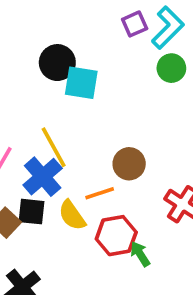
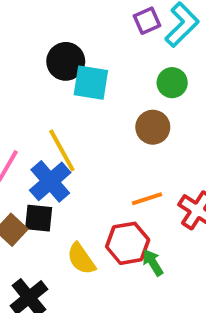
green circle: (171, 68) -> (172, 83), moved
brown circle: (129, 164) -> (153, 127), moved
orange line: (100, 193) -> (147, 199), moved
yellow semicircle: (72, 215) -> (81, 259), moved

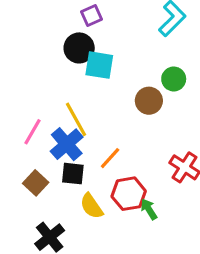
purple square: (147, 21) -> (91, 15), moved
green circle: (172, 83) -> (174, 79), moved
orange line: (147, 199) -> (110, 158), moved, turned -30
black square: (39, 218) -> (73, 174), moved

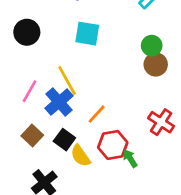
black circle: (79, 48) -> (27, 32), moved
brown circle: (149, 101) -> (156, 64), moved
black square: (73, 174) -> (64, 140), moved, turned 30

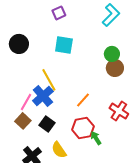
pink line: (30, 91) -> (26, 102), moved
orange line: (97, 114) -> (83, 100), moved
yellow semicircle: (81, 156) -> (59, 150), moved

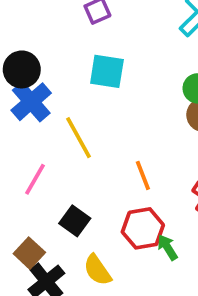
blue cross: (43, 96) -> (31, 102), moved
orange line: (83, 100) -> (143, 175), turned -63
brown square: (23, 121) -> (29, 253), moved

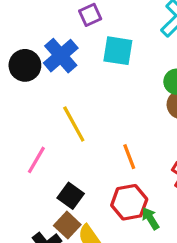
cyan square: (107, 71) -> (118, 51), moved
blue cross: (31, 102) -> (61, 56), moved
brown square: (29, 253) -> (67, 225), moved

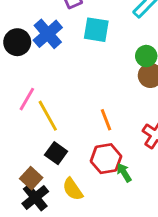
yellow line: (74, 124) -> (48, 116), moved
pink line: (36, 160) -> (27, 99), moved
brown square: (67, 225) -> (31, 178), moved

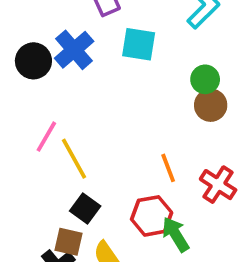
orange line: (106, 120) -> (168, 168), moved
green arrow: (124, 173) -> (176, 234), size x1.4
brown square: (31, 178) -> (69, 242), moved, turned -30

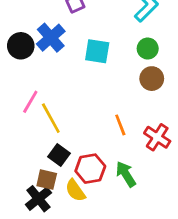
cyan square: (139, 44) -> (97, 51), moved
green circle: (205, 79) -> (148, 49), moved
red hexagon: (152, 216) -> (90, 169), moved

